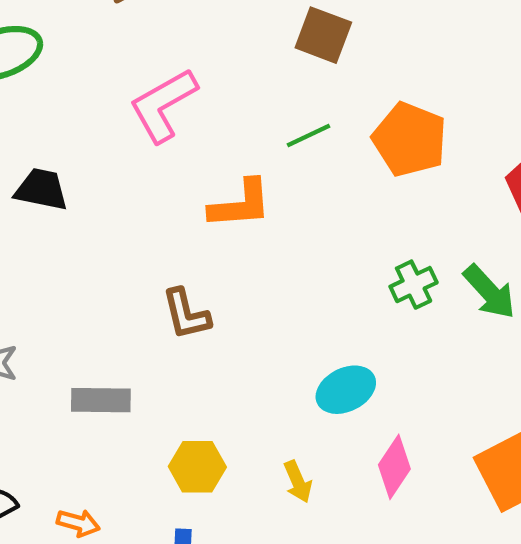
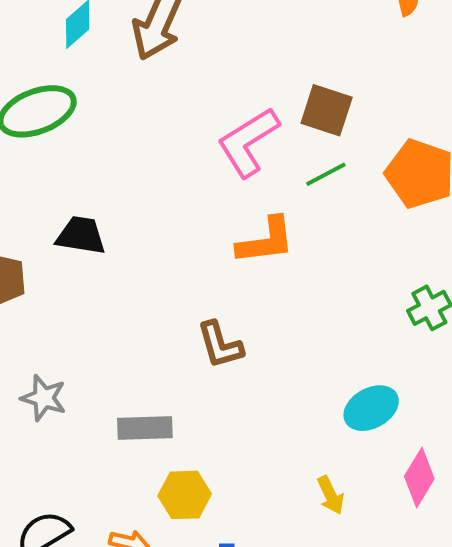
brown square: (323, 35) -> (327, 110), moved
pink L-shape: (163, 105) -> (248, 142), moved
yellow hexagon: (197, 467) -> (185, 495), moved

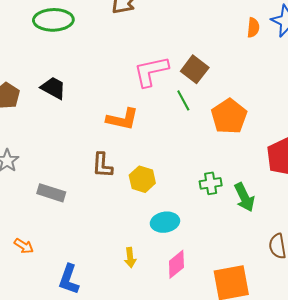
green line: (326, 174) -> (183, 100), turned 70
orange L-shape: (266, 241) -> (122, 119), moved
yellow hexagon: (185, 495) -> (142, 179), moved

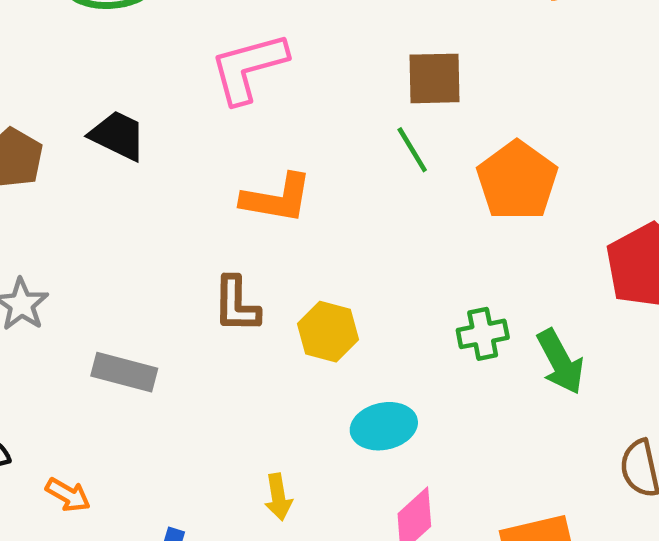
brown square: (195, 69) -> (435, 78), turned -36
pink L-shape: (151, 71) -> (248, 68), moved
yellow arrow: (130, 258) -> (278, 497), moved

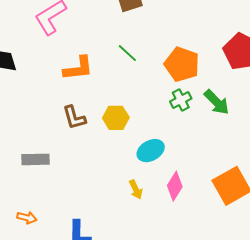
green line: (412, 150) -> (127, 53), moved
orange pentagon: (517, 181) -> (182, 64), moved
yellow arrow: (278, 497) -> (136, 190), moved

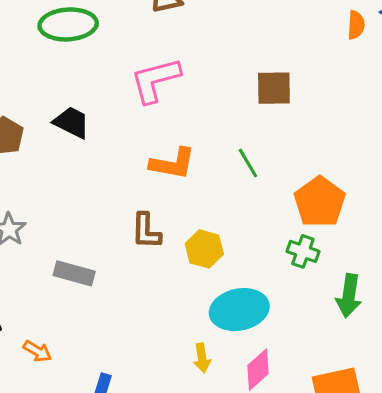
green cross: (181, 100) -> (303, 251), turned 30
green arrow: (217, 102) -> (349, 296), moved, turned 36
cyan ellipse: (151, 151) -> (239, 310), size x1.4

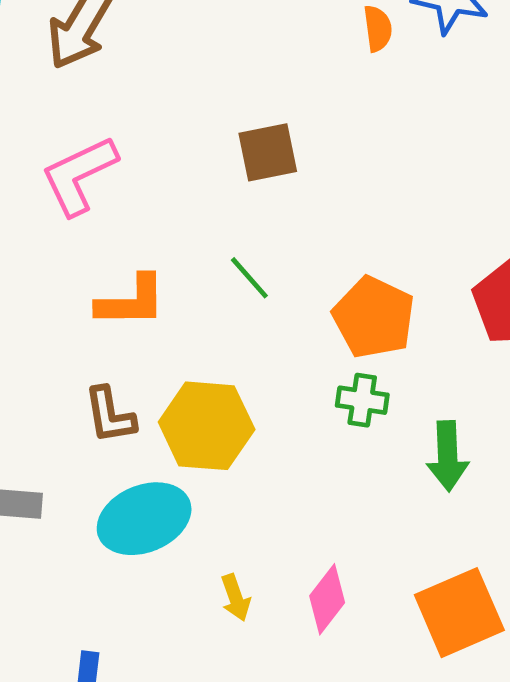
yellow hexagon: (204, 249) -> (207, 426), size x1.5
cyan ellipse: (239, 310) -> (144, 519), moved

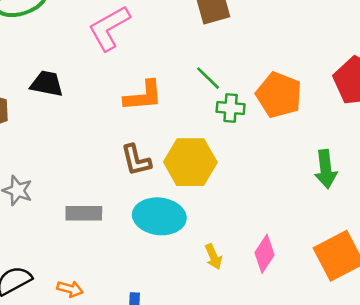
green cross: (362, 400) -> (231, 108), moved
cyan ellipse: (144, 519) -> (159, 216), turned 33

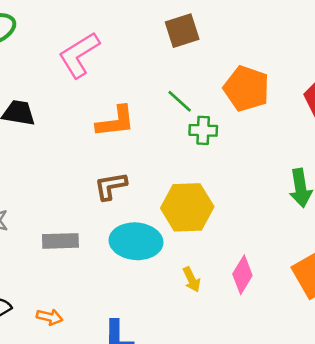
orange pentagon: (279, 95) -> (246, 89), moved
brown L-shape: (136, 160) -> (111, 186), turned 96
yellow hexagon: (190, 162) -> (187, 207), moved

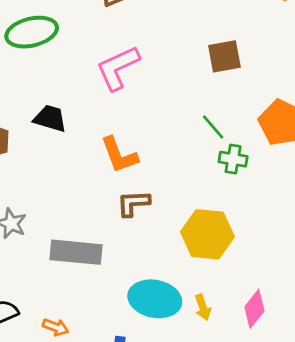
orange L-shape: (116, 122) -> (119, 155), moved, turned 69
gray rectangle: (60, 241) -> (76, 252), size x1.4
cyan ellipse: (136, 241) -> (155, 299), moved

